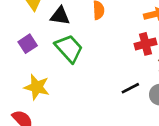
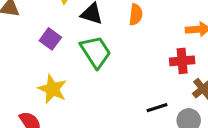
purple square: (28, 44) -> (50, 39), turned -30

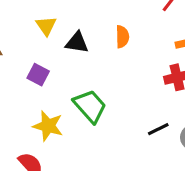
green trapezoid: (96, 52) -> (90, 106), moved

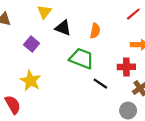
green trapezoid: (90, 106) -> (81, 58), moved, turned -40
black line: (158, 129) -> (100, 84), moved, turned 48

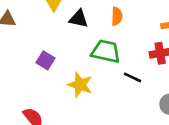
purple square: (32, 44) -> (45, 60), moved
yellow star: (31, 81) -> (80, 85), moved

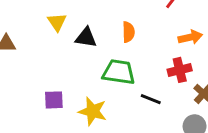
purple square: (45, 60) -> (54, 100), moved, turned -30

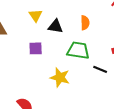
purple square: (54, 100) -> (36, 48), moved

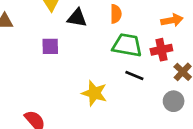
green trapezoid: (78, 50) -> (127, 45), moved
yellow star: (60, 77) -> (94, 93), moved

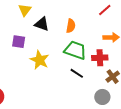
yellow star: (94, 93) -> (40, 60), moved

